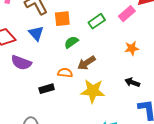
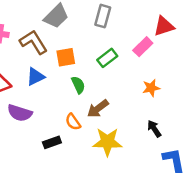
blue triangle: (36, 33) -> (36, 77), turned 49
green semicircle: (71, 42) -> (78, 85), turned 104
orange semicircle: (65, 73) -> (73, 122), turned -128
black arrow: (132, 82) -> (154, 129), turned 40

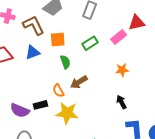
purple semicircle: (20, 113) -> (20, 110), moved
yellow star: (107, 142) -> (67, 113), moved

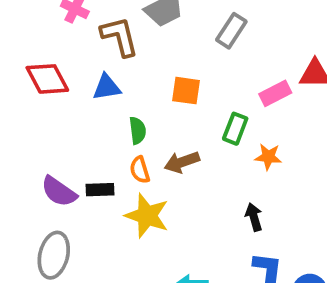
orange square: (58, 40) -> (186, 91), moved
green rectangle: (90, 43) -> (235, 129), moved, turned -49
green semicircle: (65, 62) -> (138, 131), moved

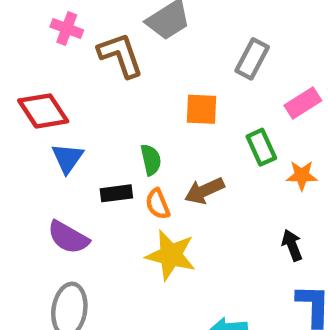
gray rectangle: (231, 31) -> (252, 59), moved
blue triangle: (107, 87) -> (67, 158), moved, turned -40
green rectangle: (235, 129) -> (261, 147), turned -40
black rectangle: (100, 190) -> (116, 193), moved

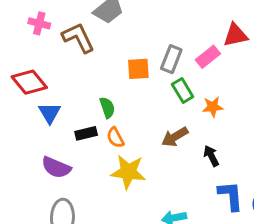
gray rectangle: (252, 59) -> (171, 59), moved
brown arrow: (204, 191) -> (175, 137), moved

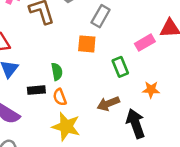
gray rectangle: (171, 59) -> (101, 16), moved
orange star: (213, 107) -> (151, 90), moved
black arrow: (211, 156) -> (136, 124), size x1.6

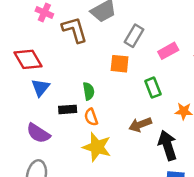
pink rectangle: (145, 43) -> (168, 51), moved

